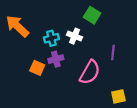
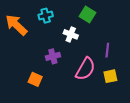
cyan cross: (51, 38) -> (46, 16), moved
orange square: (37, 68) -> (35, 79), moved
yellow square: (118, 96) -> (110, 76), moved

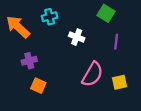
green square: (87, 15) -> (106, 13), moved
purple line: (107, 50) -> (116, 42), moved
purple cross: (53, 56) -> (29, 61), moved

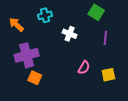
orange arrow: (18, 27) -> (16, 25), size x0.7
purple cross: (29, 61) -> (27, 55), size x1.6
pink semicircle: (92, 74) -> (84, 68), size x0.6

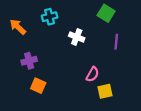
purple cross: (27, 55) -> (29, 61), size x0.6
yellow square: (108, 75) -> (105, 91), moved

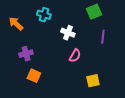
green square: (106, 13) -> (94, 12), turned 35
cyan cross: (50, 17) -> (44, 15), turned 32
pink semicircle: (93, 74) -> (75, 56), moved

